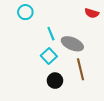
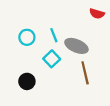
cyan circle: (25, 12) -> (27, 37), moved
black circle: (55, 81) -> (27, 81), moved

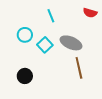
cyan line: (54, 35) -> (51, 16), moved
cyan square: (52, 59) -> (45, 45), moved

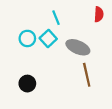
red semicircle: (90, 13) -> (99, 14), turned -104
cyan square: (45, 45) -> (48, 38), moved

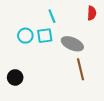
cyan square: (48, 38) -> (45, 36), turned 35
black circle: (27, 84) -> (15, 77), moved

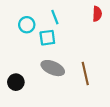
cyan circle: (25, 36) -> (27, 25), moved
gray ellipse: (72, 44) -> (53, 68), moved

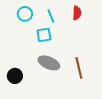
red semicircle: (97, 14) -> (77, 13), moved
cyan circle: (27, 25) -> (25, 14), moved

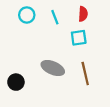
cyan square: (44, 35) -> (79, 38), moved

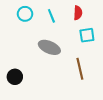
cyan square: (79, 38) -> (87, 35), moved
gray ellipse: (53, 68) -> (49, 47), moved

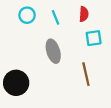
gray ellipse: (49, 47) -> (53, 51), turned 50
black circle: (15, 77) -> (16, 83), size x1.5

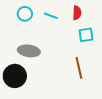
cyan line: (55, 17) -> (51, 16), turned -48
gray ellipse: (53, 51) -> (29, 51), moved, turned -65

